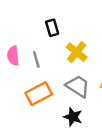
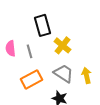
black rectangle: (52, 28) -> (43, 25), size x1.5

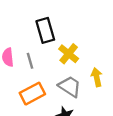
yellow arrow: (87, 75) -> (97, 77), moved

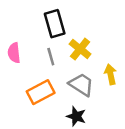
gray line: (30, 61) -> (51, 57), moved

